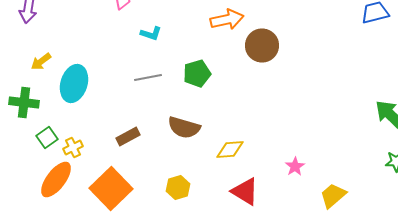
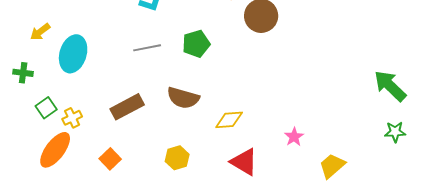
green cross: (24, 102) -> (23, 73), size x0.7
brown rectangle: (128, 136) -> (127, 107), size x1.4
orange square: (111, 188) -> (110, 159), size x0.5

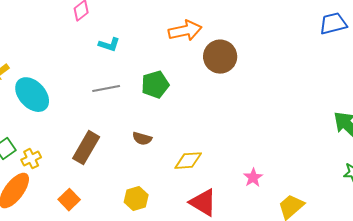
cyan ellipse: (73, 54) -> (32, 95), turned -60
brown semicircle: (183, 98) -> (142, 139), size x0.6
brown rectangle: (127, 107) -> (86, 148), turned -32

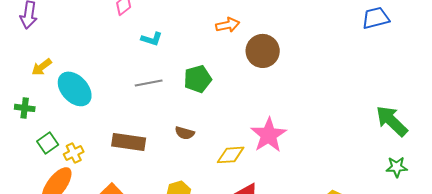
orange arrow: (185, 31) -> (228, 25), size x0.7
brown rectangle: (86, 148) -> (129, 142), turned 68
pink star: (253, 178) -> (269, 135), moved, size x1.8

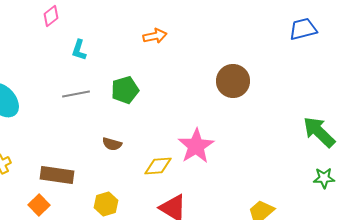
cyan L-shape: (152, 39) -> (79, 50), turned 90
brown circle: (263, 51) -> (233, 81), moved
brown rectangle: (129, 142) -> (57, 175), moved

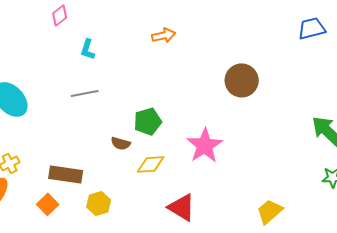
green pentagon: (125, 90) -> (148, 121), moved
yellow diamond: (158, 166) -> (151, 164), moved
yellow hexagon: (106, 204) -> (99, 203), moved

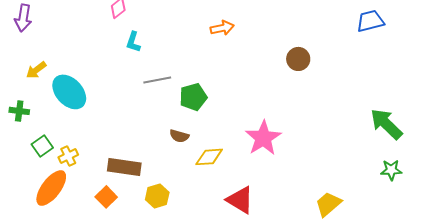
cyan L-shape: (88, 49) -> (133, 42), moved
brown circle: (242, 80) -> (298, 59), moved, size x0.7
gray line: (85, 93) -> (157, 80), moved
green pentagon: (148, 121) -> (193, 97), moved

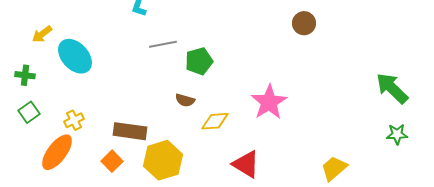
green square: (42, 146) -> (29, 112), moved
yellow hexagon: (157, 196) -> (163, 160), size x1.6

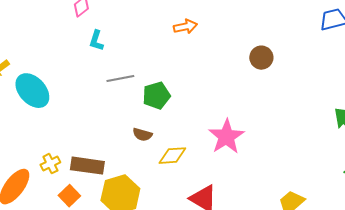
yellow cross: (74, 120) -> (50, 164), moved

